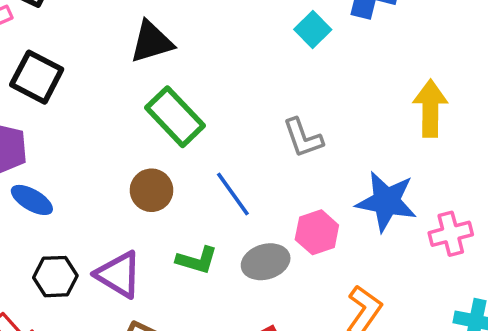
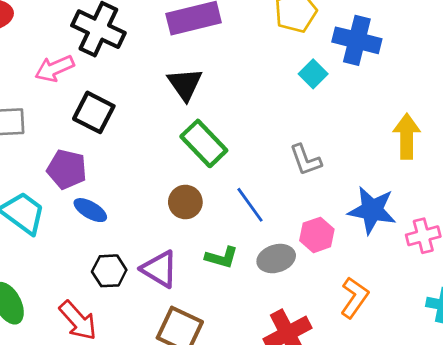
black triangle: (152, 42) -> (185, 84), turned -48

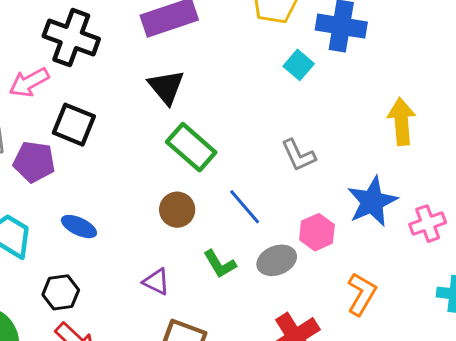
purple pentagon: (67, 169) -> (34, 162), moved
blue star: (372, 210) -> (372, 202), turned -30
green L-shape: (222, 257) -> (220, 264), turned 48
purple triangle: (160, 269) -> (156, 282), size x0.7
black hexagon: (109, 271) -> (61, 292), moved

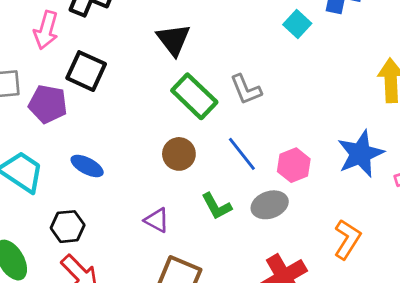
pink arrow: (29, 82) -> (46, 30), turned -48
gray L-shape: (298, 155) -> (246, 89), moved
pink hexagon: (317, 232) -> (294, 165), moved

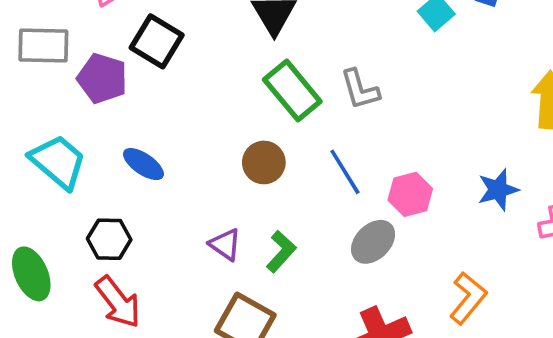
blue star: (361, 154) -> (498, 190), size x0.7
gray ellipse: (270, 205) -> (373, 242), turned -32
green L-shape: (217, 206) -> (281, 252), moved, turned -116

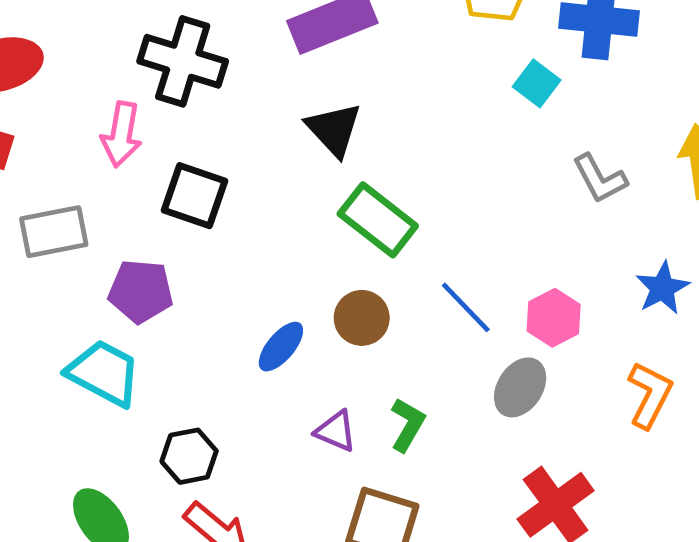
purple pentagon: (102, 78) -> (141, 291), moved
gray L-shape: (360, 89) -> (600, 179), moved
blue ellipse: (143, 164) -> (281, 347), moved, turned -72
orange L-shape: (468, 298) -> (650, 395), moved

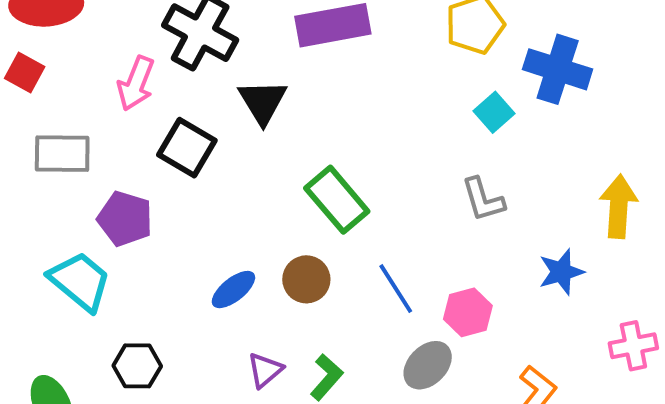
black triangle: (334, 129) -> (263, 102), moved
gray L-shape: (600, 179) -> (483, 199), moved
blue star: (662, 288) -> (561, 272), moved
purple triangle: (336, 431) -> (265, 370), turned 45

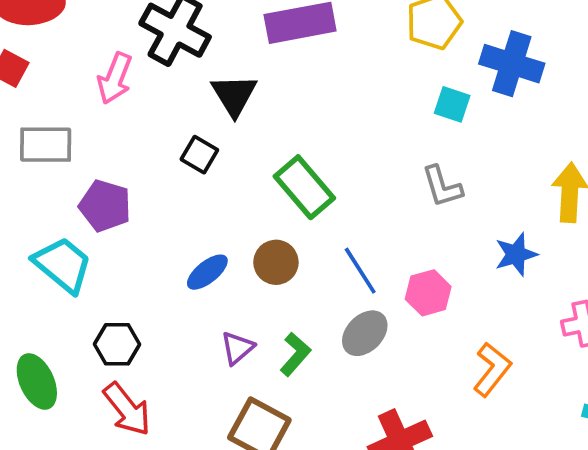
cyan square: (494, 112) -> (452, 104), turned -30
black square: (187, 148) -> (199, 155), moved, size x0.7
gray ellipse: (428, 365) -> (365, 333), moved

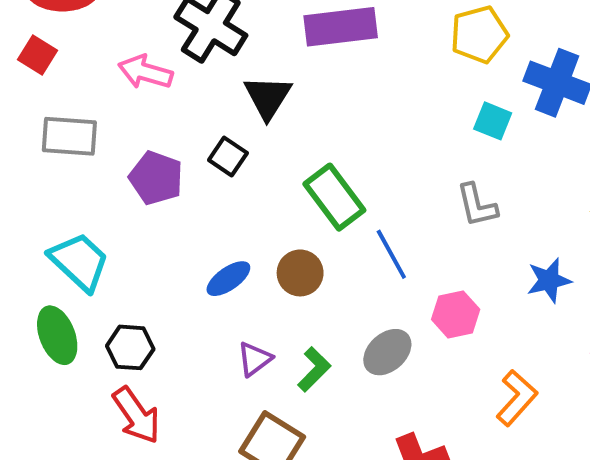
pink arrow: (115, 78) -> (145, 72), turned 81
purple pentagon: (105, 206) -> (156, 178), moved
blue line: (360, 271) -> (391, 254), moved
green ellipse: (37, 381) -> (57, 335), moved

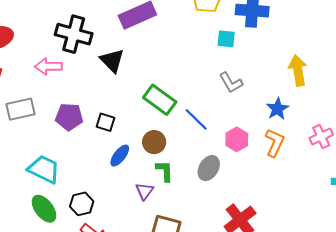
black square: (228, 157) -> (105, 122), moved
green L-shape: (314, 369) -> (165, 171), moved, turned -30
orange L-shape: (517, 398) -> (275, 143), moved

